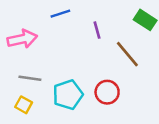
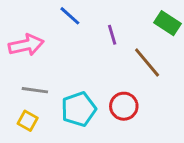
blue line: (60, 14) -> (70, 16), turned 60

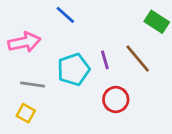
purple line: (112, 35) -> (105, 60), moved
cyan pentagon: (79, 109) -> (73, 69), moved

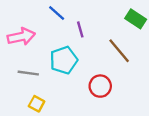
purple line: (105, 60) -> (80, 29), moved
yellow square: (26, 113) -> (37, 104), moved

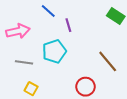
brown line: (119, 51) -> (108, 61), moved
red circle: (100, 86) -> (86, 87), moved

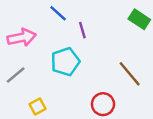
gray line: (24, 62) -> (16, 75), moved, turned -48
yellow square: (31, 89) -> (37, 107), turned 32

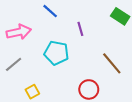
purple line: (82, 30) -> (80, 29), moved
cyan pentagon: (65, 62) -> (56, 53), turned 30

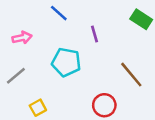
pink arrow: (19, 32) -> (22, 38), size x0.7

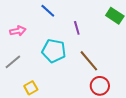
brown line: (131, 75) -> (89, 61), moved
red circle: (104, 105) -> (100, 86), moved

